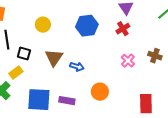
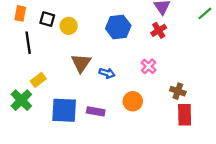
black square: (24, 54) -> (47, 19), moved
brown cross: (155, 56) -> (178, 91), moved
pink cross: (128, 61) -> (149, 66), moved

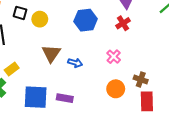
orange circle: (133, 101) -> (116, 89), moved

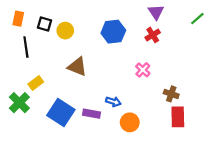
brown triangle: (51, 53) -> (77, 67), turned -42
blue arrow: (75, 63) -> (113, 102), moved
orange circle: (116, 89) -> (130, 122), moved
blue square: (36, 97) -> (61, 113), turned 30

